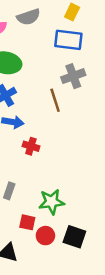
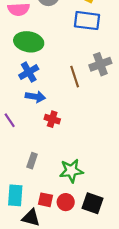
gray cross: (73, 76) -> (100, 64), moved
red square: (27, 222) -> (46, 200), moved

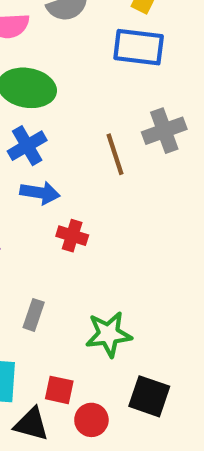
red circle: (66, 202) -> (91, 420), moved

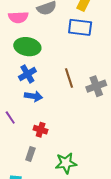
gray cross: (164, 131) -> (96, 86), moved
red cross: (72, 236) -> (41, 130), moved

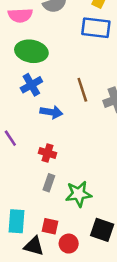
blue arrow: (33, 96) -> (51, 112), moved
gray rectangle: (30, 154) -> (49, 183), moved

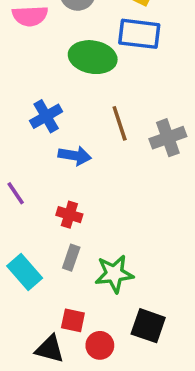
green ellipse: (31, 51) -> (93, 57), moved
cyan rectangle: (17, 221) -> (25, 272), moved, turned -45

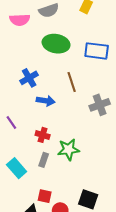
blue rectangle: (139, 34) -> (97, 51), moved
gray cross: (168, 138) -> (100, 105), moved
green star: (114, 274) -> (68, 149), moved

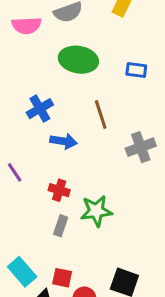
blue rectangle: (97, 51) -> (136, 70), size x0.6
cyan rectangle: (17, 168) -> (22, 272), moved

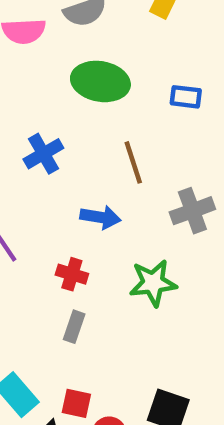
blue arrow: (64, 141) -> (100, 217), moved
green star: (96, 211) -> (153, 283), moved

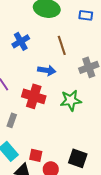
red cross: (72, 274) -> (34, 96), size x1.6
gray rectangle: (74, 327) -> (12, 120), moved

